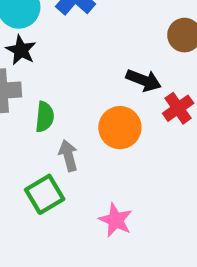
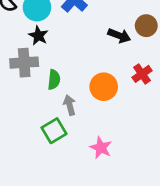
black arrow: (144, 80) -> (119, 36), moved

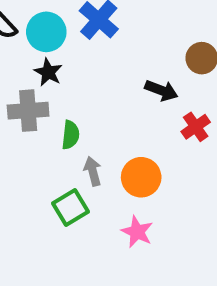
black arrow: (119, 36) -> (161, 90), moved
orange circle: (104, 87) -> (141, 177), moved

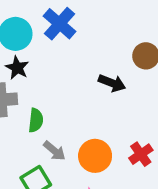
red cross: (196, 127) -> (141, 154), moved
gray arrow: (93, 171) -> (54, 151), turned 145

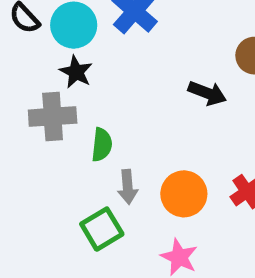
gray arrow: (54, 151) -> (128, 187), turned 45

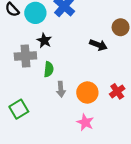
black star: (76, 72) -> (44, 41), moved
green square: (102, 229) -> (19, 109), moved

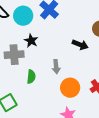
green semicircle: (49, 69) -> (31, 77), moved
gray arrow: (61, 89) -> (56, 67), moved

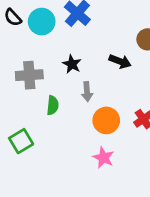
black star: (31, 41) -> (72, 64), moved

